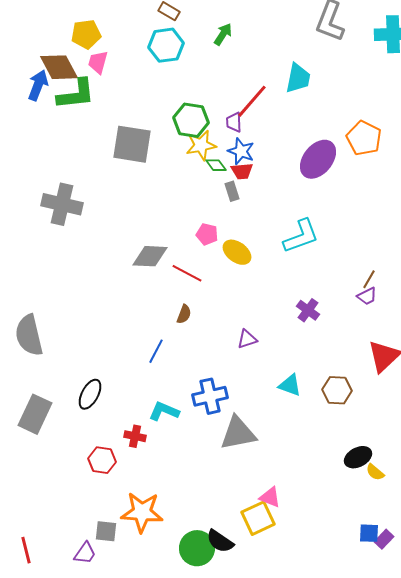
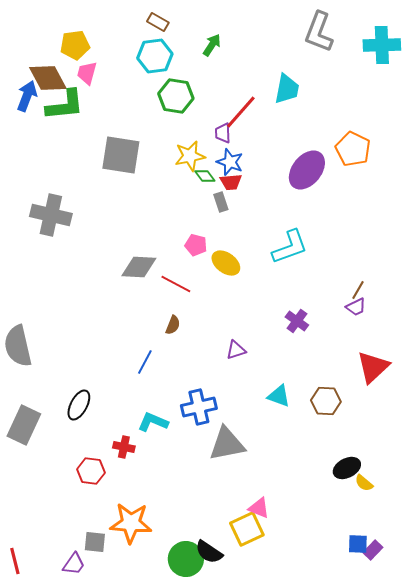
green hexagon: (191, 120) -> (176, 96), moved

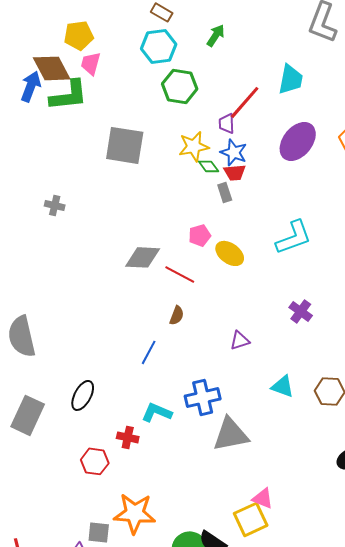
purple ellipse: (307, 170) -> (298, 141), moved
gray cross: (51, 215) -> (55, 205), size x0.5
pink pentagon: (196, 245) -> (200, 235), turned -30

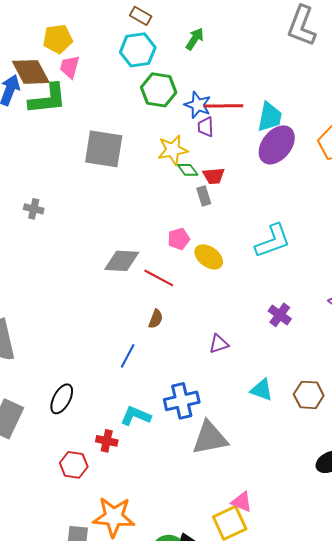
cyan trapezoid: (291, 79) -> (270, 117), moved
red line: (245, 102) -> (224, 106), turned 48
blue star: (234, 152) -> (198, 105), moved

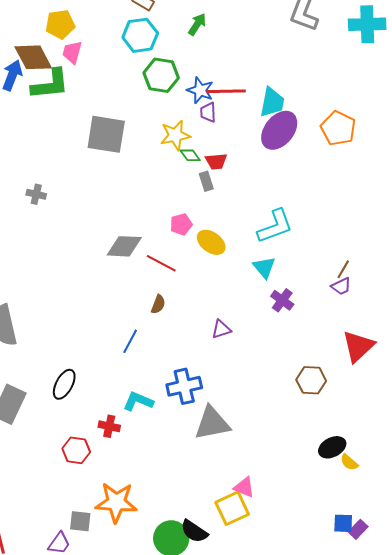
cyan triangle: (262, 390) -> (264, 267), moved, turned 30

